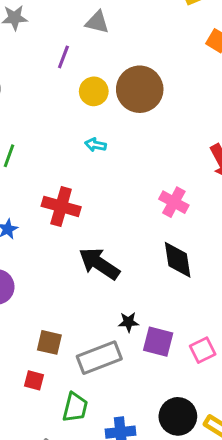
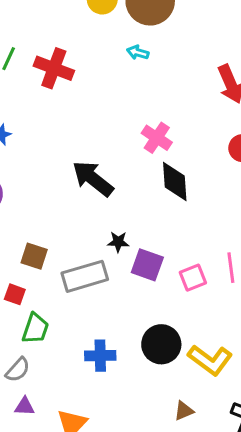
cyan arrow: (95, 145) -> (138, 52), moved
pink cross: (174, 202) -> (157, 138), moved
red cross: (61, 206) -> (54, 68), moved
green trapezoid: (75, 407) -> (35, 329), moved

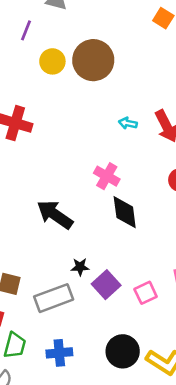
cyan arrow: (138, 52) -> (128, 123), moved
purple square: (147, 265) -> (106, 285), turned 32
blue cross: (100, 356) -> (59, 353), moved

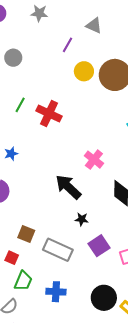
pink cross: (107, 176) -> (94, 160), moved
black star: (80, 267) -> (82, 219), moved
gray rectangle: (54, 298) -> (58, 250), turned 36

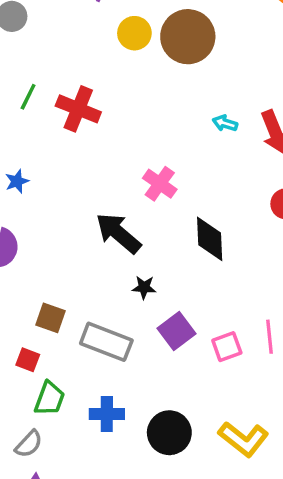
black circle: (104, 298) -> (169, 433), moved

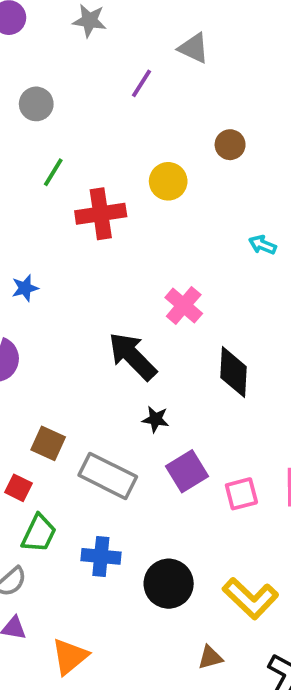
yellow circle: (134, 33) -> (168, 181), moved
brown circle: (188, 37) -> (230, 145), size x0.5
green line: (28, 97) -> (53, 172), moved
red cross: (78, 109) -> (101, 214), turned -36

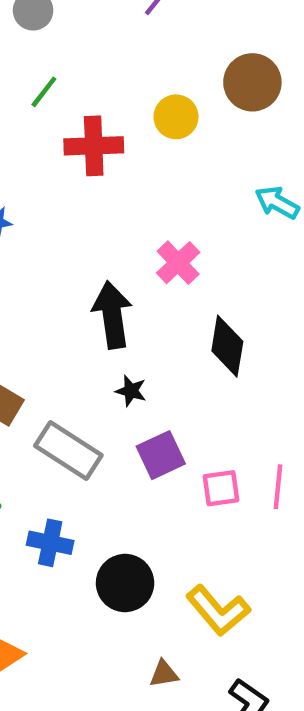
brown circle: (230, 145) -> (252, 82), size x1.6
cyan arrow: (262, 245) -> (277, 202), size x1.4
black arrow: (132, 356) -> (112, 315), turned 30

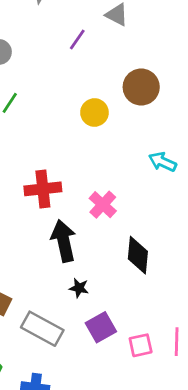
red cross: (94, 146) -> (43, 189), moved

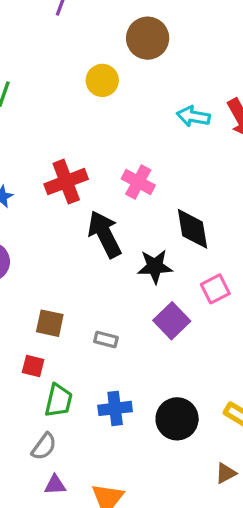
black star: (79, 288) -> (155, 267), moved, size x1.5
gray rectangle: (42, 329) -> (106, 340), size x0.5
pink square: (141, 345) -> (215, 289), moved

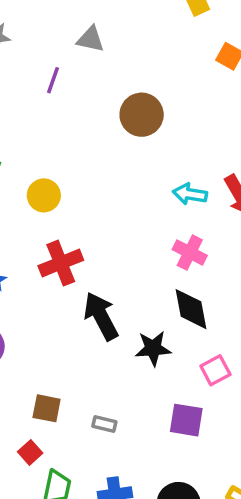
yellow circle: (102, 80) -> (44, 195), moved
pink cross: (138, 182) -> (190, 253), moved
purple square: (172, 321) -> (186, 420), moved, turned -36
red square: (33, 366) -> (30, 452), turned 35

